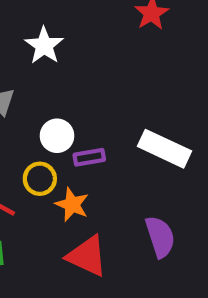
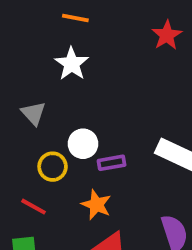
yellow circle: (40, 179) -> (53, 167), moved

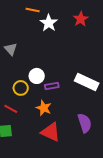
white star: (72, 64) -> (49, 23), moved
gray triangle: (33, 113) -> (11, 49), moved

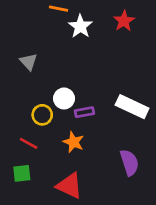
red triangle: (51, 132) -> (69, 186), moved

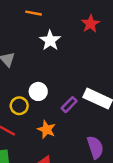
white star: (80, 26) -> (50, 40), moved
purple rectangle: (84, 112) -> (69, 105), moved, turned -35

